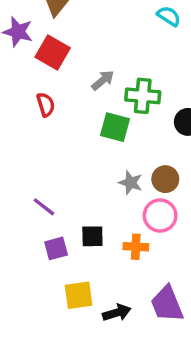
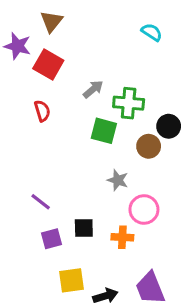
brown circle: (165, 179) -> (149, 146), moved

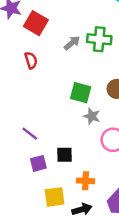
green cross: (129, 103) -> (99, 39), moved
green square: (104, 131) -> (81, 93), moved
orange cross: (122, 237) -> (86, 181), moved

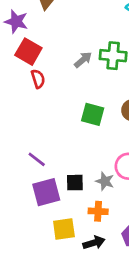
red square: (36, 23) -> (28, 52), moved
gray star: (92, 116) -> (105, 181), moved
purple square: (38, 163) -> (46, 192), size x1.5

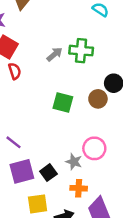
black square: (75, 183) -> (48, 173), moved, turned -35
orange cross: (98, 211) -> (79, 188), moved

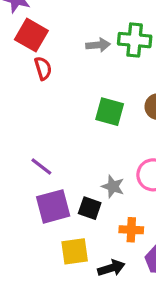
gray arrow: (54, 54) -> (98, 45), turned 35
gray star: (74, 162) -> (113, 186), moved
black square: (48, 173) -> (90, 208), turned -35

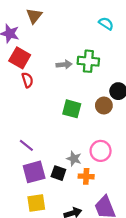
orange cross: (131, 230) -> (86, 176), moved
yellow square: (75, 251) -> (36, 203), moved

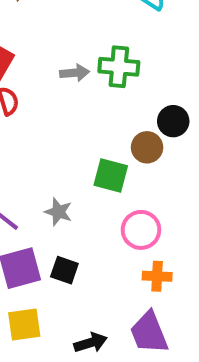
green square: (72, 109) -> (111, 176), moved
gray star: (74, 159) -> (58, 212), moved
orange cross: (86, 176) -> (157, 276), moved

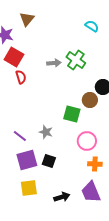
green cross: (119, 67) -> (76, 60), turned 30

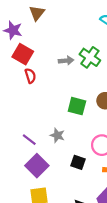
green square: (72, 114) -> (77, 106), moved
purple square: (27, 160) -> (37, 166), turned -30
black square: (49, 161) -> (78, 162), moved

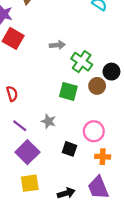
green cross: (90, 57) -> (82, 62), moved
red semicircle: (30, 76) -> (12, 94), moved

